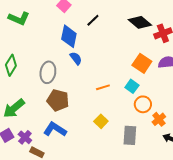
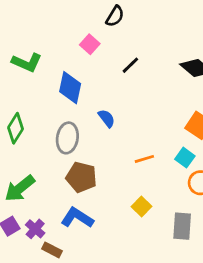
blue diamond: (69, 36) -> (70, 88), moved

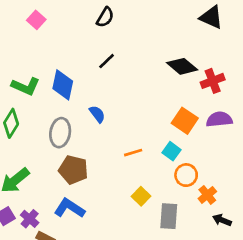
pink square: (90, 44) -> (36, 20), moved
green L-shape: (27, 62) -> (26, 86), moved
black line: (130, 65) -> (107, 61), moved
yellow square: (142, 207) -> (141, 196), moved

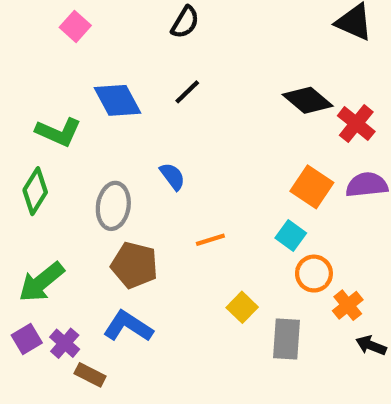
red cross: (213, 81) -> (356, 124), turned -30
blue diamond: (63, 85) -> (118, 100), moved, turned -40
orange line: (133, 153) -> (210, 240), moved

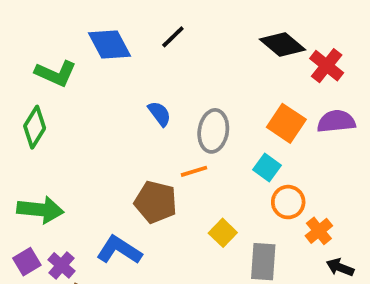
gray ellipse: (113, 206) -> (213, 131), moved
brown pentagon: (134, 265) -> (156, 202), moved
green arrow: (41, 282) -> (40, 210), turned -135

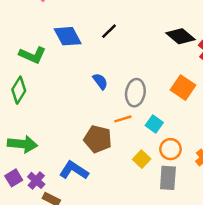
cyan square: (267, 167) -> (154, 124), moved
orange circle: (288, 202) -> (170, 149), moved

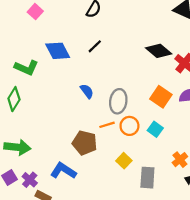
cyan square: (154, 124) -> (155, 129), moved
orange circle: (170, 149) -> (129, 126), moved

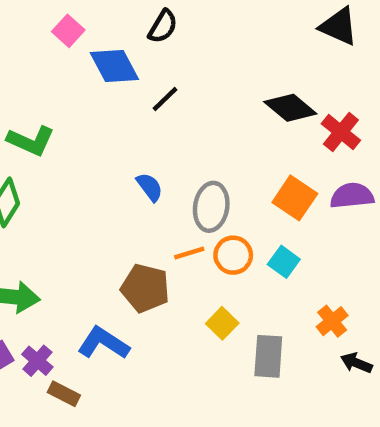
pink square: (35, 12) -> (68, 31), moved
blue diamond: (58, 51) -> (114, 66), moved

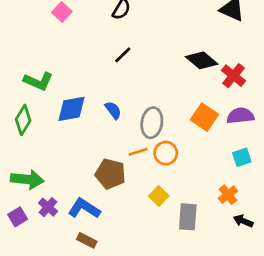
blue diamond: (114, 66) -> (72, 109), moved, turned -72
cyan square: (284, 262) -> (242, 157), moved, turned 36
purple cross: (37, 361) -> (48, 207), moved
brown rectangle: (64, 394) -> (87, 240), moved

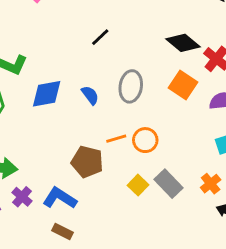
orange square: (204, 117) -> (183, 85), moved
gray ellipse: (152, 123) -> (131, 86), moved
gray rectangle: (188, 217) -> (168, 184), moved, turned -48

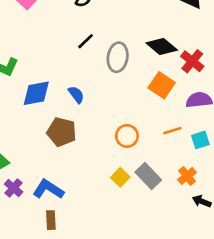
gray ellipse: (131, 86) -> (118, 57), moved
orange line: (116, 139) -> (172, 131), moved
brown pentagon: (87, 162) -> (62, 132), moved
brown rectangle: (63, 231) -> (51, 220), turned 60

